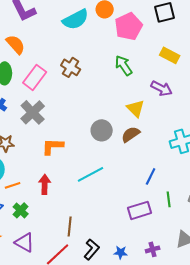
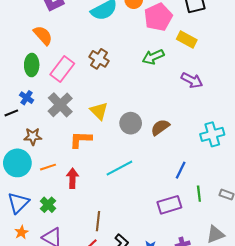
yellow rectangle: (170, 55) -> (187, 39), moved
green arrow: (124, 65) -> (153, 57), turned -80
yellow triangle: (136, 108) -> (99, 111), moved
orange line: (13, 185) -> (48, 167), moved

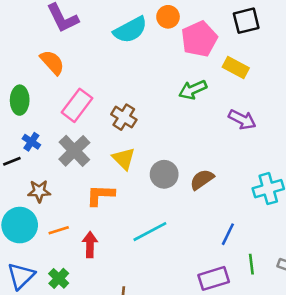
brown cross: (99, 59) -> (124, 117), moved
green ellipse: (32, 65) -> (20, 100), moved

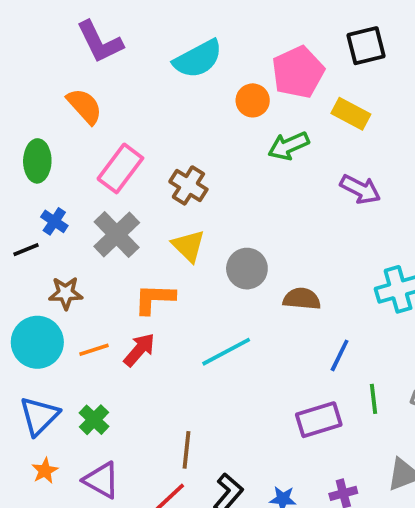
orange circle: (168, 17) -> (253, 100), moved
brown semicircle: (202, 179) -> (302, 299), moved, turned 40
red arrow: (90, 245) -> (139, 350), moved, turned 40

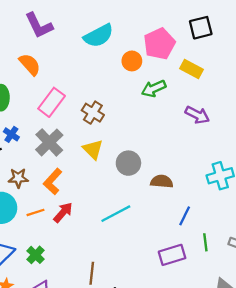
orange L-shape: (154, 299) -> (53, 181), moved, turned -50

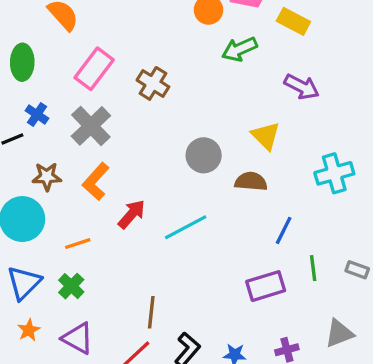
yellow triangle: (93, 149) -> (266, 136), moved
orange line: (35, 212) -> (78, 244), moved
red arrow: (63, 212) -> (132, 214), moved

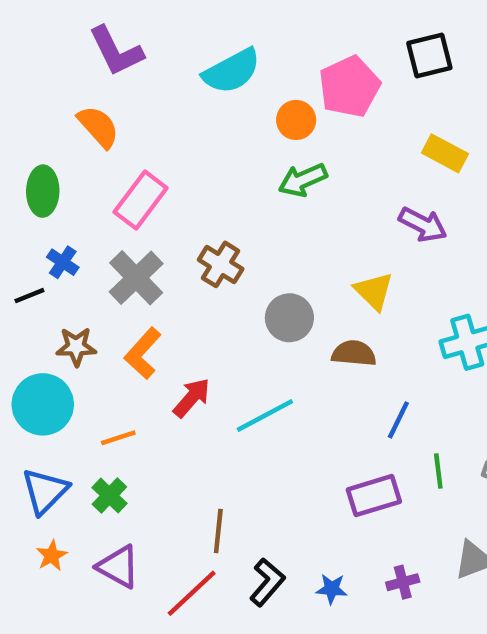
yellow rectangle: (293, 21) -> (445, 153), moved
green arrow: (240, 49) -> (303, 180), moved
brown cross: (153, 83) -> (221, 264), moved

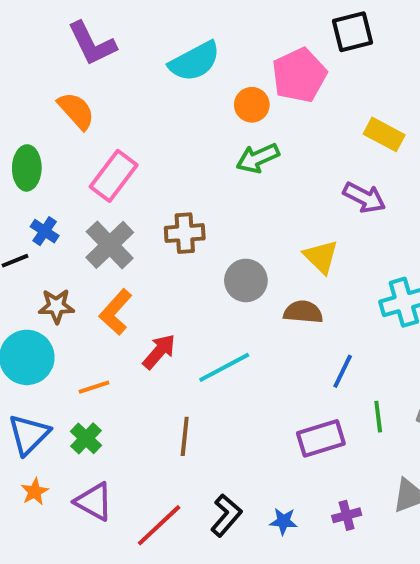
black square: (429, 56) -> (352, 32), moved
brown cross: (221, 264) -> (185, 233), turned -36
brown line: (218, 531) -> (185, 436), moved

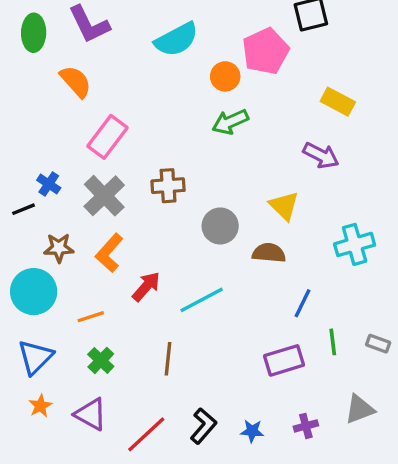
green ellipse: (27, 168) -> (34, 33), moved
green cross: (86, 438) -> (101, 360), moved

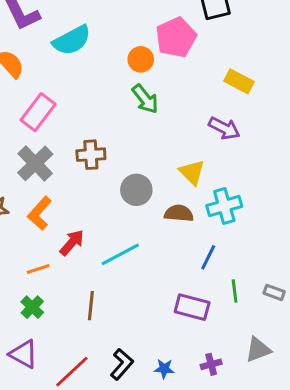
cyan semicircle: (176, 39) -> (72, 40), moved
green arrow: (230, 122) -> (145, 99), turned -104
cyan cross: (355, 244) -> (224, 206), moved
orange line: (91, 317) -> (38, 269), moved
purple rectangle: (284, 360) -> (192, 307), turned 32

